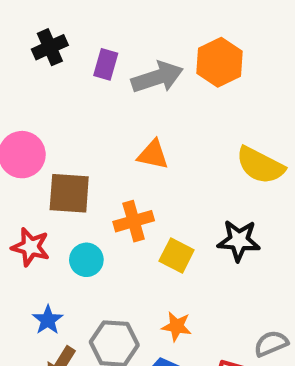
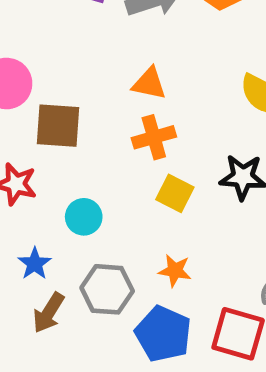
orange cross: (134, 221) -> (154, 137), moved
cyan circle: (86, 260) -> (84, 217), moved

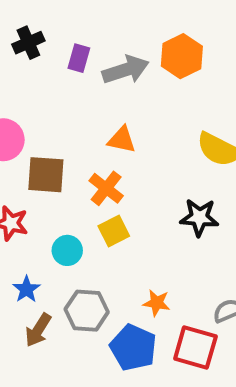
orange cross: (154, 137) -> (106, 188), moved, turned -36
yellow square: (175, 193) -> (114, 231), moved, turned 36
orange star: (175, 271) -> (157, 303), moved

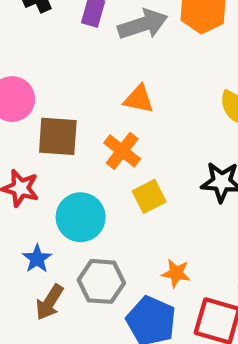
yellow square: (114, 231) -> (149, 196), moved
cyan circle: (67, 250) -> (81, 217), size x1.5

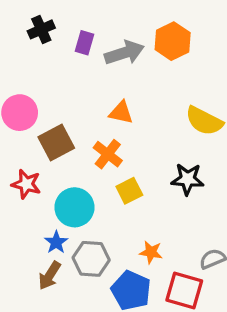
brown square: (58, 136) -> (56, 143), turned -32
blue star: (37, 259) -> (56, 242), moved

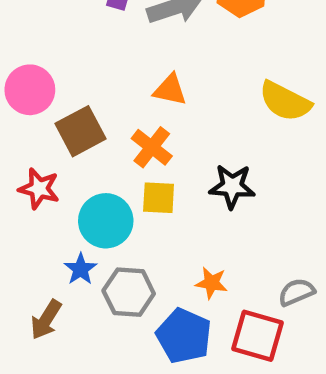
black star: (188, 179) -> (232, 186), moved
yellow square: (129, 191) -> (159, 198), moved, turned 30
brown arrow: (50, 276) -> (46, 320), moved

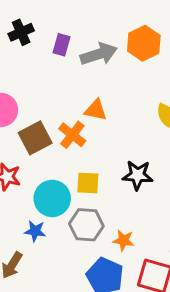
orange cross: (152, 147) -> (72, 135), moved
blue star: (80, 269) -> (35, 231), turned -30
gray hexagon: (129, 292) -> (86, 225), moved

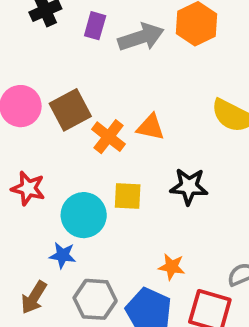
orange triangle: (96, 110) -> (151, 127), moved
brown square: (35, 138) -> (70, 110), moved
gray hexagon: (86, 225) -> (95, 299), moved

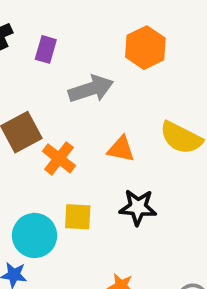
gray arrow: (141, 37) -> (91, 89), moved
orange triangle: (151, 127) -> (121, 149), moved

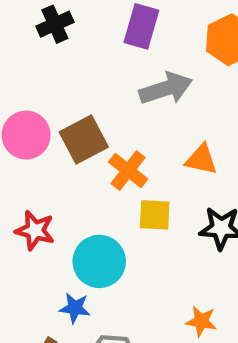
purple rectangle: (46, 49) -> (141, 26), moved, size x1.4
yellow square: (78, 217) -> (155, 215), moved

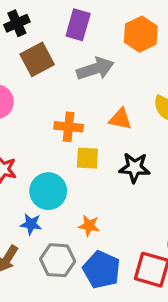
brown square: (84, 139) -> (37, 59), moved
orange cross: (128, 171) -> (69, 127), turned -32
orange star: (201, 321) -> (89, 226), moved

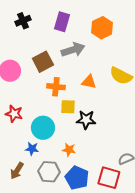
brown square: (37, 59) -> (43, 62), moved
black star: (135, 168) -> (86, 120), moved

